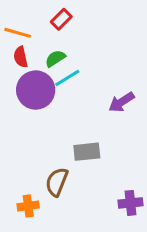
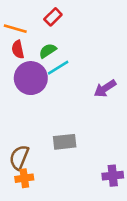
gray rectangle: (87, 152) -> (65, 142), moved
brown semicircle: (57, 182) -> (19, 157), moved

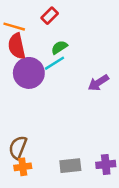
red semicircle: (18, 49) -> (17, 46), size x1.5
green semicircle: (48, 51) -> (59, 47), moved
gray rectangle: (65, 142) -> (70, 166), moved

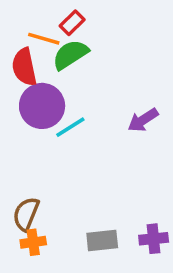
orange line: (14, 27) -> (44, 39), moved
green semicircle: (59, 47) -> (70, 55), moved, size x1.5
cyan line: (54, 63) -> (70, 127), moved

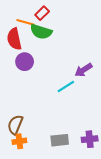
green semicircle: (70, 55) -> (41, 32), turned -130
purple circle: (42, 106) -> (25, 62), size x0.7
cyan line: (70, 127) -> (66, 86), moved

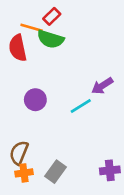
purple circle: (25, 62) -> (35, 100), moved
gray rectangle: (60, 140) -> (56, 172), moved, turned -48

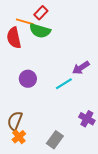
purple cross: (110, 170) -> (87, 119), moved, turned 35
gray rectangle: (56, 172) -> (55, 140), moved
orange cross: (24, 173) -> (19, 137), turned -32

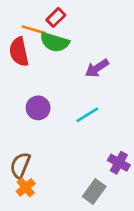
purple arrow: (81, 68) -> (97, 68), moved
gray rectangle: (55, 140) -> (94, 191), moved

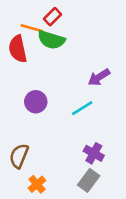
purple arrow: (97, 68) -> (99, 77), moved
purple cross: (119, 163) -> (94, 153), moved
orange cross: (26, 187) -> (37, 184), moved

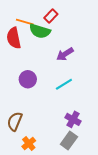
red rectangle: (53, 17) -> (51, 16), moved
purple arrow: (99, 77) -> (65, 54), moved

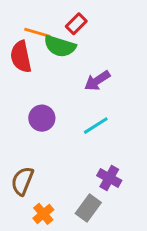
gray rectangle: (69, 141) -> (88, 208), moved

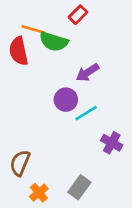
red rectangle: (76, 24) -> (78, 15), moved
purple circle: (42, 118) -> (66, 100), moved
purple cross: (109, 178) -> (112, 143), moved

